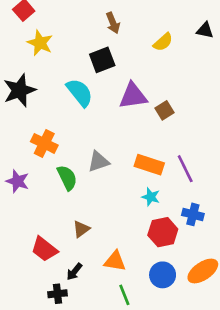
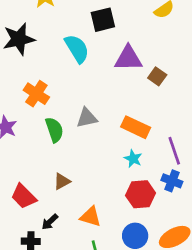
brown square: (165, 110) -> (157, 76), turned -30
purple line: (185, 169) -> (174, 151), moved

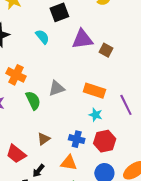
cyan semicircle: (77, 49) -> (42, 37), size x0.7
blue cross: (172, 181) -> (77, 139), moved

